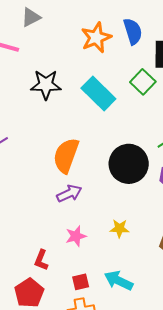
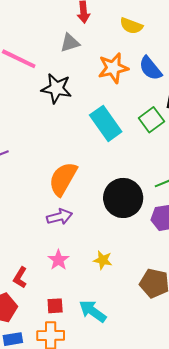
gray triangle: (31, 17) -> (70, 43), moved
blue semicircle: (133, 31) -> (150, 68), turned 148
black star: (46, 85) -> (56, 88), moved
pink star: (76, 236) -> (58, 260), turned -30

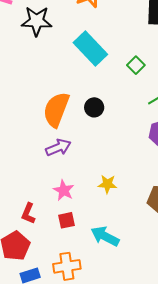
green square: (151, 120) -> (136, 65), moved, size x0.7
black circle: (123, 198) -> (94, 107), moved, size x0.5
red square: (55, 306) -> (67, 220), moved

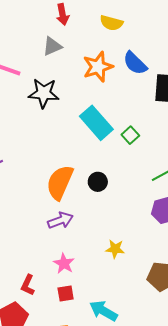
green square: (136, 65) -> (130, 135), moved
yellow star: (107, 184) -> (115, 249), moved

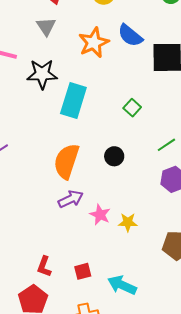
gray triangle: (52, 46) -> (46, 27), turned -35
cyan rectangle: (96, 123) -> (73, 100), moved, turned 64
black circle: (98, 182) -> (114, 156), moved
pink star: (64, 263) -> (100, 215), moved

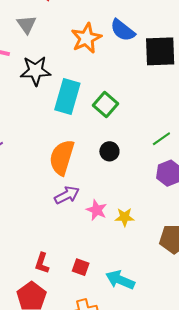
gray triangle: (46, 27) -> (27, 24), moved
green square: (132, 108) -> (105, 105), moved, size x1.4
red square: (83, 271) -> (81, 267), turned 36

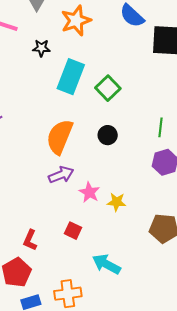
orange star: (86, 38) -> (76, 21), moved
black star: (36, 71) -> (41, 48), size x0.6
green line: (161, 139) -> (161, 127), turned -54
red square: (81, 267) -> (73, 231), moved

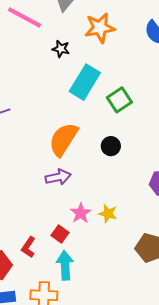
pink star: (89, 192) -> (81, 213), moved
red L-shape: (30, 240) -> (28, 247), moved
cyan arrow: (106, 264) -> (65, 265), moved, turned 48

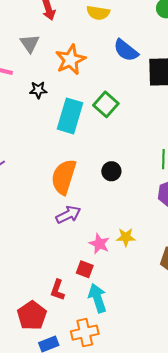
green square: (119, 100) -> (106, 104), moved

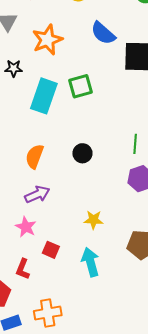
green square: (106, 104) -> (80, 86), turned 30
orange semicircle: (64, 177) -> (35, 156), size x0.7
pink star: (99, 244) -> (26, 227), moved
cyan arrow: (97, 298) -> (90, 262), moved

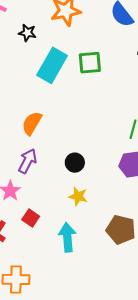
black circle: (82, 153) -> (75, 163), moved
purple arrow: (37, 194) -> (28, 161), turned -50

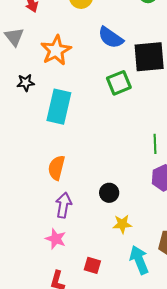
green square: (90, 63) -> (119, 83), moved
red square: (31, 218) -> (92, 265), moved
cyan arrow: (67, 237) -> (139, 260), moved

